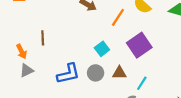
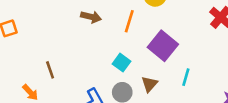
brown triangle: (119, 73) -> (149, 84), turned -32
cyan line: (142, 83) -> (186, 77), moved

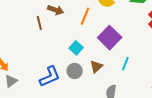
brown line: (50, 70) -> (39, 23), moved

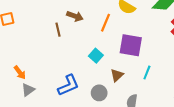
purple square: (110, 38) -> (131, 45), turned -35
gray circle: (75, 71) -> (99, 93), moved

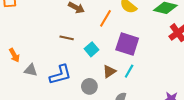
brown line: (58, 30) -> (67, 38), moved, turned -72
cyan line: (147, 72) -> (129, 71), moved
gray triangle: (28, 90) -> (31, 70), moved, turned 40

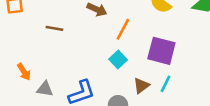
orange line: (105, 18) -> (123, 29), moved
brown line: (67, 38) -> (54, 28), moved

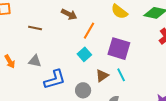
cyan line: (166, 84) -> (121, 75), turned -56
gray triangle: (45, 89) -> (35, 61), moved

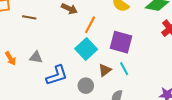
brown line: (35, 28) -> (29, 17), moved
cyan square: (84, 54) -> (86, 49), size x1.5

